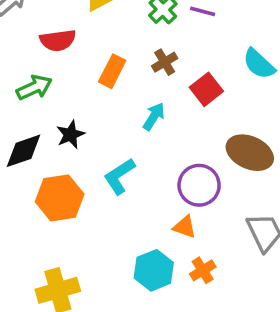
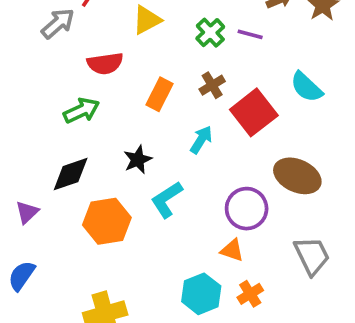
red square: (206, 89) -> (254, 112), size x1.4
black star: (71, 135) -> (138, 160), moved

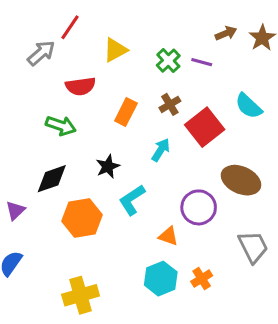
green arrow: (81, 111) -> (61, 126), turned 44
orange triangle: (232, 250) -> (168, 236), moved

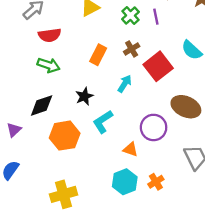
purple line: (202, 62) -> (156, 17), turned 63
red semicircle: (81, 86) -> (50, 35), moved

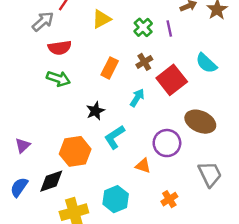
black diamond: (42, 106) -> (51, 181), moved
cyan hexagon: (125, 182) -> (116, 199), moved

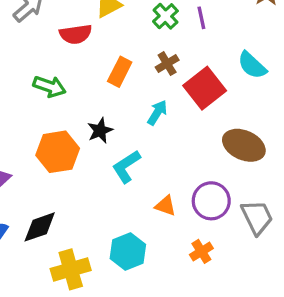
red semicircle: (60, 48) -> (76, 34), moved
purple circle: (167, 143) -> (211, 201), moved
orange hexagon: (75, 151) -> (58, 152), moved

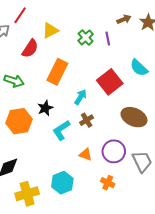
red semicircle: (76, 34) -> (30, 49), turned -48
brown cross: (167, 64) -> (87, 120), moved
orange rectangle: (120, 72) -> (57, 72), size x1.4
orange cross: (201, 251) -> (108, 183), turned -32

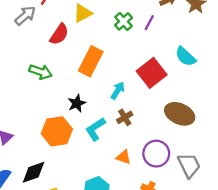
purple line: (108, 38) -> (149, 23), turned 40
orange hexagon: (19, 121) -> (57, 131), moved

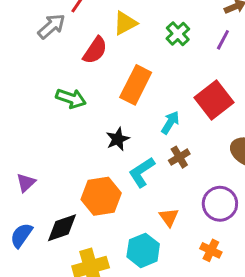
purple line: (149, 23) -> (223, 40), moved
orange hexagon: (57, 131) -> (101, 196), moved
orange triangle: (124, 157) -> (169, 217), moved, turned 35

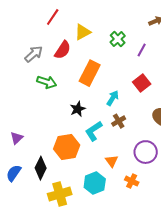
gray arrow: (51, 26) -> (34, 54), moved
purple line: (223, 40) -> (142, 50), moved
red square: (214, 100) -> (142, 83), size x0.7
black diamond: (62, 228) -> (41, 168), turned -45
orange cross: (211, 250) -> (132, 181), moved

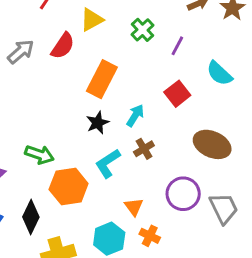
green arrow: (47, 82) -> (40, 155), moved
black star: (78, 109) -> (98, 123), moved
orange cross: (132, 181) -> (150, 236), moved

